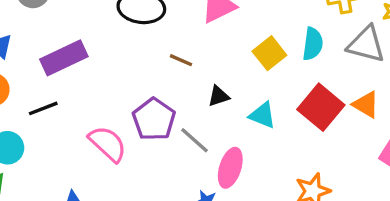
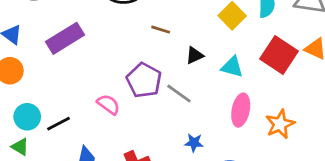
black line: (43, 108) -> (59, 124), moved
pink semicircle: (108, 144) -> (109, 104), size x0.7
pink ellipse: (230, 168) -> (241, 110), moved

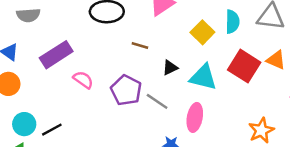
cyan triangle: (232, 67) -> (203, 77), size x1.4
pink semicircle: (109, 104) -> (83, 80), moved
pink ellipse: (241, 110) -> (195, 117), moved
orange star: (280, 124) -> (261, 130), moved

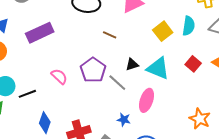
red square: (244, 66) -> (193, 64), size x0.6
black triangle: (170, 68) -> (132, 65), moved
pink semicircle: (83, 80) -> (59, 76), moved
orange star: (261, 130) -> (200, 119), turned -30

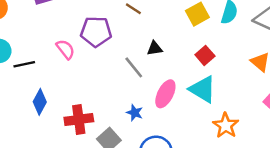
red square: (193, 64) -> (205, 55), moved
cyan triangle: (158, 68) -> (203, 89), moved
purple pentagon: (93, 70) -> (96, 32), moved, turned 30

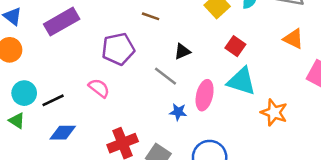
pink semicircle: (65, 49) -> (99, 88), moved
blue diamond: (40, 102) -> (63, 133), moved, turned 75
blue star: (135, 113) -> (178, 112), moved

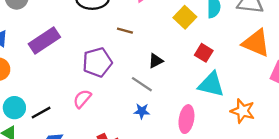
orange triangle: (293, 39) -> (256, 43), size x1.5
pink semicircle: (99, 88) -> (82, 99), turned -84
pink ellipse: (205, 95) -> (186, 119), moved
blue star: (178, 112) -> (142, 111), moved

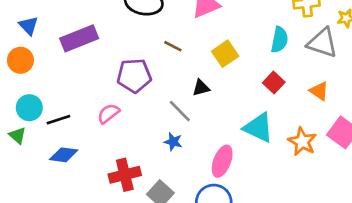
yellow square: (185, 17) -> (225, 54), moved
orange triangle: (256, 43) -> (319, 91), size x0.6
red square: (204, 53) -> (274, 83), moved
orange star: (243, 111) -> (302, 142), moved

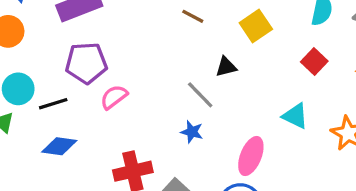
purple pentagon: (134, 76) -> (86, 63), moved
cyan triangle: (258, 128) -> (295, 116), size x0.7

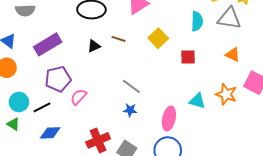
red square: (314, 62) -> (188, 57), moved, turned -35
black triangle: (226, 67) -> (94, 46), moved
cyan triangle: (295, 116) -> (197, 101), moved

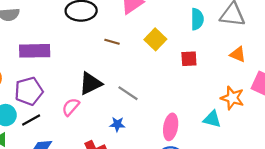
purple rectangle: (48, 44) -> (35, 51), turned 32
black triangle: (94, 46) -> (91, 83), moved, size x1.6
purple pentagon: (58, 79) -> (29, 91), moved
cyan triangle: (197, 101) -> (212, 119), moved
blue star: (130, 110) -> (117, 124), moved

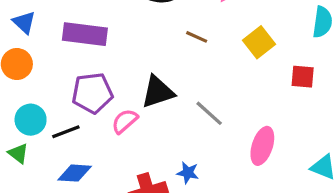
purple pentagon: (29, 91) -> (92, 93), moved
blue star: (117, 124) -> (188, 173), moved
pink ellipse: (171, 127) -> (262, 146), moved

